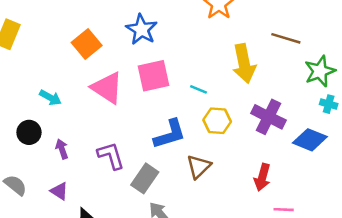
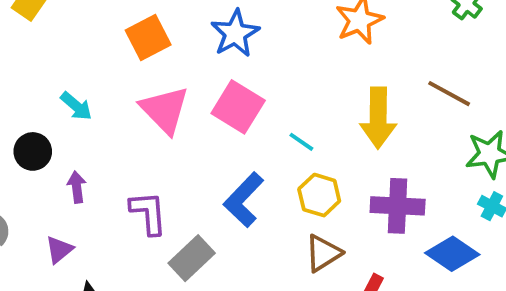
pink square: (153, 76) -> (238, 107), turned 32
purple cross: (268, 117) -> (398, 206), turned -36
blue L-shape: (170, 134) -> (244, 200), turned 138
brown triangle: (199, 167) -> (323, 253), moved
purple triangle: (59, 191) -> (59, 250), turned 36

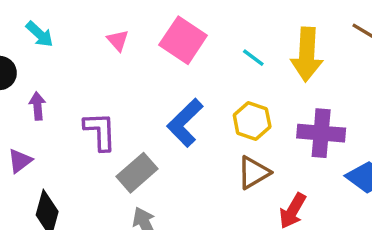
pink triangle: (165, 110) -> (118, 40), size x0.5
cyan line: (301, 142) -> (253, 58), moved

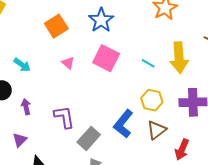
blue L-shape: (185, 123) -> (123, 124), moved

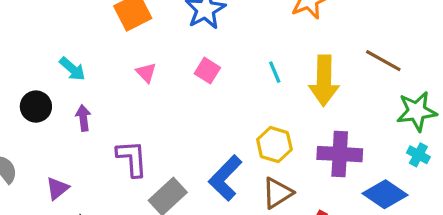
pink square: (106, 58) -> (207, 71), size x0.6
cyan line: (148, 63) -> (275, 72), moved, turned 32
purple arrow: (26, 107) -> (83, 118), moved

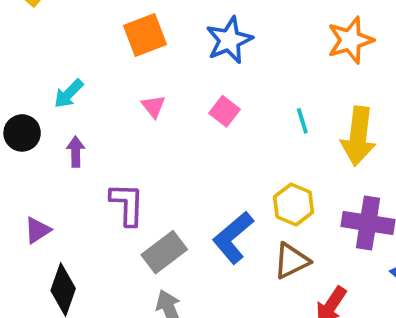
cyan arrow: (72, 69) -> (69, 94), turned 88

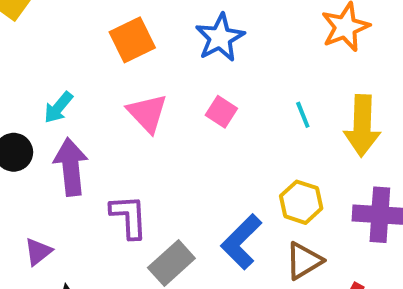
pink triangle: (153, 106) -> (147, 113), size x1.6
purple arrow: (76, 152) -> (71, 167), size x1.8

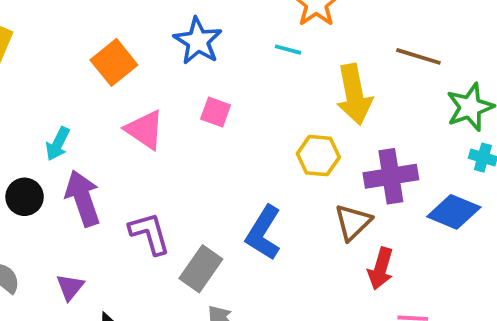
cyan line: (303, 115) -> (288, 50), moved, turned -40
yellow hexagon: (301, 202) -> (318, 156), moved
brown triangle: (304, 261) -> (353, 222), moved

